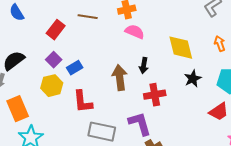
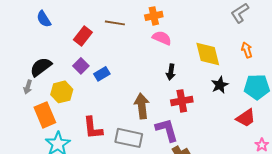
brown arrow: (120, 78) -> (142, 106), moved
yellow hexagon: (52, 86) -> (62, 92), moved
red L-shape: (83, 102) -> (93, 128), moved

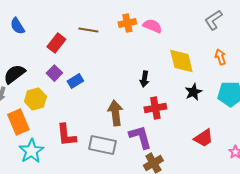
pink semicircle: (162, 38) -> (152, 26), moved
red trapezoid: (246, 118) -> (203, 138), moved

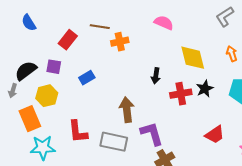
orange cross: (127, 23) -> (120, 42), moved
purple square: (54, 73) -> (54, 67), moved, turned -35
red cross: (155, 108) -> (181, 94), moved
cyan star: (31, 151) -> (43, 148), turned 30

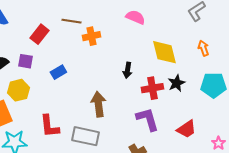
purple L-shape: (152, 134) -> (147, 119), moved

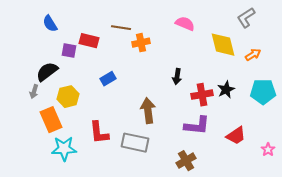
red rectangle: (39, 34) -> (89, 41), turned 66
orange arrow: (203, 48) -> (253, 55), turned 77
yellow diamond: (164, 52) -> (223, 45), moved
purple square: (25, 61) -> (69, 51), moved
purple L-shape: (147, 119) -> (197, 126), turned 112

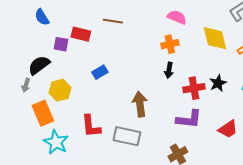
orange cross: (141, 43) -> (170, 44), moved
cyan star: (64, 149) -> (56, 142), turned 30

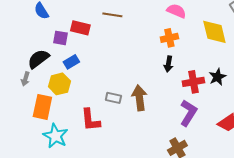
blue rectangle: (100, 72) -> (71, 62), moved
orange rectangle: (43, 113) -> (42, 107), turned 35
purple L-shape: (189, 119) -> (188, 113), turned -64
gray rectangle: (127, 136) -> (113, 98), moved, size x0.6

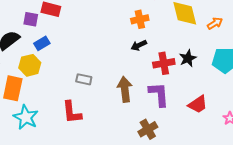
black arrow: (168, 64) -> (139, 45), turned 56
brown arrow: (139, 98) -> (125, 89), moved
purple L-shape: (188, 113) -> (159, 94), turned -36
red L-shape: (90, 120) -> (72, 112), moved

